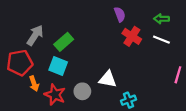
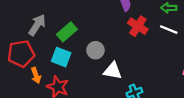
gray circle: (82, 91) -> (95, 50), moved

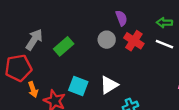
gray circle: (95, 50) -> (107, 40), moved
cyan square: (61, 57) -> (78, 86), moved
white triangle: (113, 71) -> (109, 85), turned -42

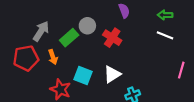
gray circle: (107, 40) -> (87, 26), moved
red cross: (134, 41) -> (112, 38), moved
orange arrow: (33, 89) -> (53, 57), moved

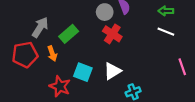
gray circle: (87, 26) -> (105, 12), moved
pink line: (181, 70) -> (182, 67), turned -35

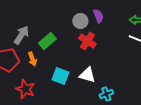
white triangle: (112, 71) -> (87, 75), turned 48
red star: (60, 86) -> (25, 89), moved

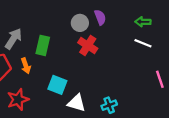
green rectangle: (47, 41) -> (43, 45), turned -36
white triangle: (87, 75) -> (77, 103), moved
red star: (25, 89) -> (18, 100), turned 30

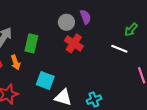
green arrow: (143, 22) -> (131, 30), moved, turned -48
white line: (143, 43) -> (119, 49), moved

